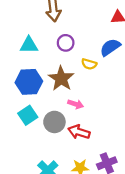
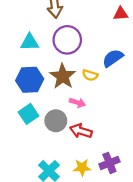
purple circle: (66, 43) -> (67, 40), size x1.6
blue semicircle: (110, 47) -> (113, 58), moved
yellow semicircle: (89, 64) -> (90, 75), moved

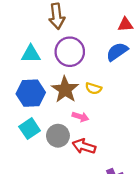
blue semicircle: (113, 58) -> (117, 52), moved

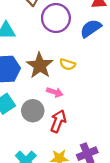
purple circle: (70, 52) -> (56, 18), moved
red arrow: (84, 146) -> (58, 121), turned 95

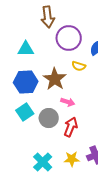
yellow semicircle: (68, 64) -> (79, 66), moved

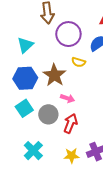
cyan triangle: (26, 49) -> (25, 45), turned -42
cyan cross: (43, 162) -> (33, 151), moved

